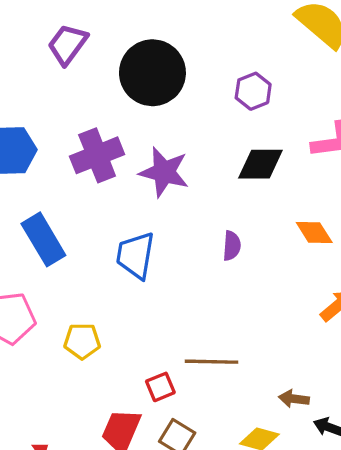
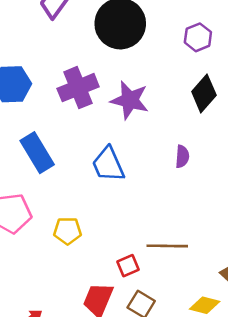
black diamond: (260, 164) -> (204, 93), turned -48
blue trapezoid: (136, 255) -> (108, 164), turned -33

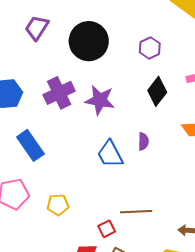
blue trapezoid: (108, 164) -> (110, 154), moved

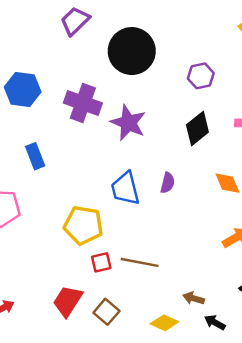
purple cross: (59, 93) -> (83, 103), turned 32
blue rectangle: (30, 145) -> (35, 156), size x0.7
yellow pentagon: (58, 205) -> (83, 225), moved, size x1.5
red square: (107, 229) -> (101, 262), moved

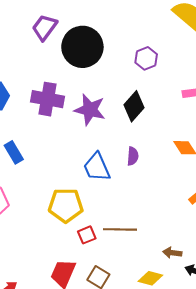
purple trapezoid: (75, 21) -> (44, 27), moved
black diamond: (197, 128) -> (134, 106), moved

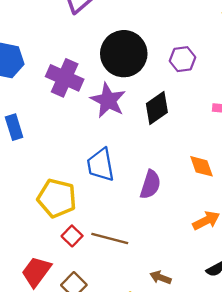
black circle: (82, 47) -> (124, 54), moved
purple semicircle: (133, 156) -> (150, 185), moved, size x1.4
red square: (87, 235) -> (72, 236), turned -36

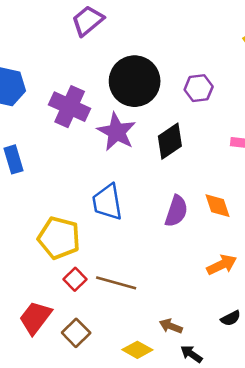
purple semicircle: (150, 185) -> (176, 211), moved

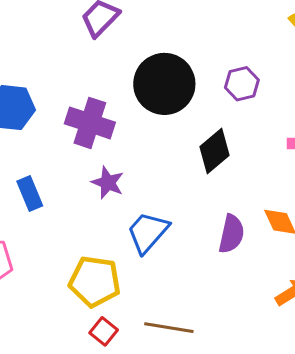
purple star: (117, 132) -> (108, 183), moved, size x0.7
blue trapezoid: (107, 202) -> (148, 232), turned 57
red square: (75, 279) -> (104, 331), moved

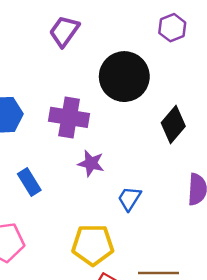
purple hexagon: (242, 84) -> (172, 28), moved
blue trapezoid: (148, 232) -> (129, 198), size x0.7

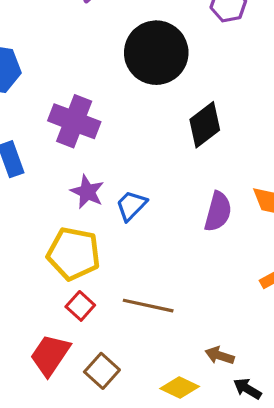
purple cross: (69, 117) -> (74, 121), moved
purple star: (91, 163) -> (87, 192), moved

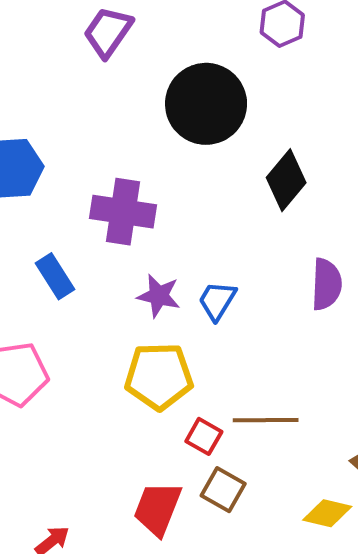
red square: (80, 306) -> (204, 436), moved
brown square: (102, 371) -> (223, 490), moved

